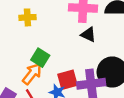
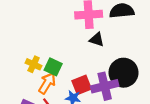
yellow cross: (27, 17) -> (34, 64), moved, turned 35

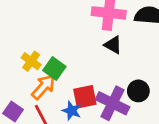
black circle: (123, 73) -> (138, 91), size x0.6
purple cross: (105, 86) -> (113, 103), turned 30

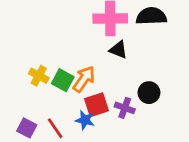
orange arrow: (43, 87) -> (84, 79), moved
purple cross: (113, 103) -> (125, 108), size x0.6

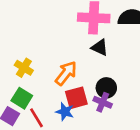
green square: (63, 80) -> (22, 98), moved
black circle: (149, 93) -> (106, 88), moved

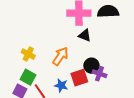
red square: (76, 98) -> (79, 78), moved
purple cross: (103, 102) -> (99, 74), moved

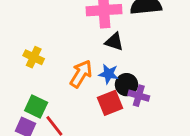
yellow cross: (28, 54) -> (34, 57), moved
blue star: (61, 85) -> (109, 74), moved

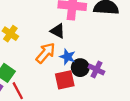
black triangle: (114, 42) -> (58, 31), moved
purple cross: (139, 96) -> (96, 69), moved

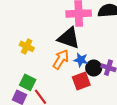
black triangle: (58, 31) -> (69, 38), size x1.6

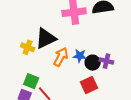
black triangle: (69, 38) -> (46, 38), moved, turned -40
red square: (81, 81) -> (89, 85), moved

